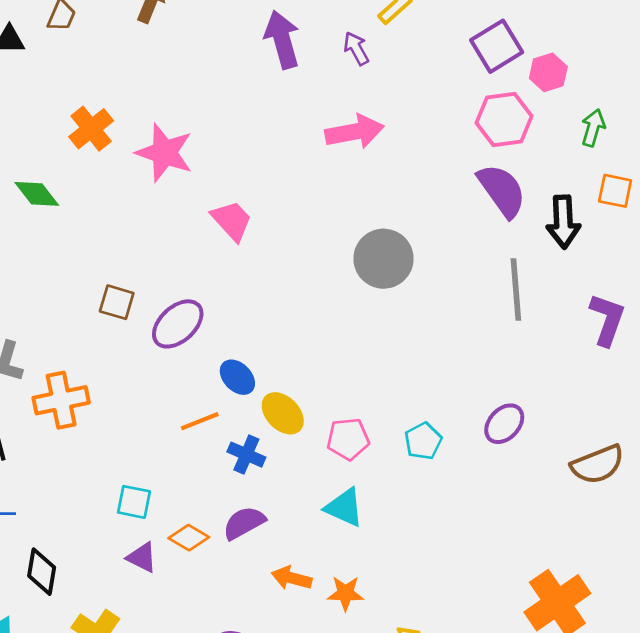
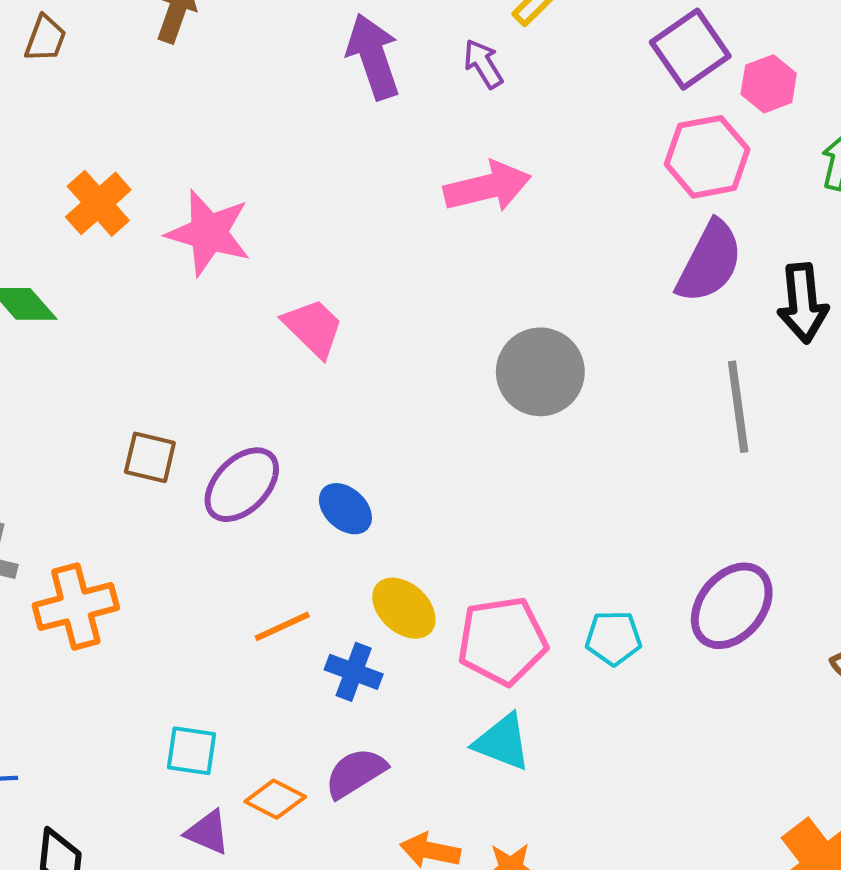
purple semicircle: (502, 191) -> (709, 262), turned 66
blue ellipse: (237, 377) -> (345, 509), moved
purple ellipse: (504, 424) -> (732, 606), size x1.4
pink pentagon: (348, 439) -> (502, 641), size x1.4
cyan pentagon: (423, 441) -> (613, 638), turned 30

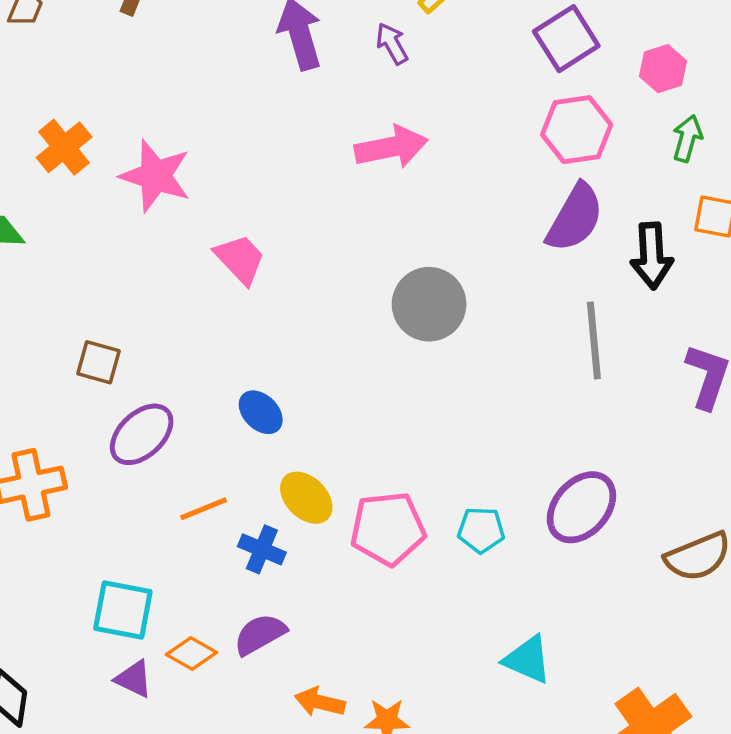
pink hexagon: (769, 84) -> (663, 69), moved
purple ellipse: (242, 485) -> (142, 434), moved
cyan triangle: (502, 742) -> (528, 660), moved
cyan square: (191, 751) -> (123, 610), size x1.4

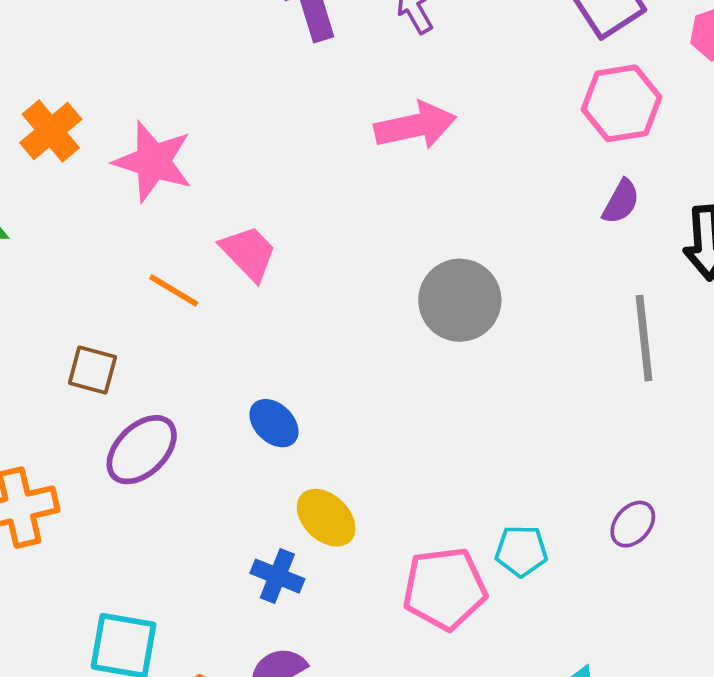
purple semicircle: (575, 218) -> (621, 202), size x0.6
purple ellipse: (581, 507) -> (633, 524), size x0.6
orange line: (204, 509) -> (174, 290), moved, turned 54
pink pentagon: (388, 529) -> (445, 589), moved

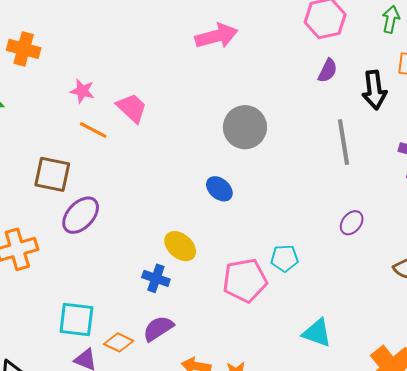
orange cross: (51, 131) -> (24, 49), turned -32
pink star: (153, 161) -> (82, 91), moved, size x0.6
brown square: (92, 370) -> (52, 174), size x1.4
blue ellipse: (274, 423) -> (219, 189), moved
purple ellipse: (633, 524) -> (352, 223), moved

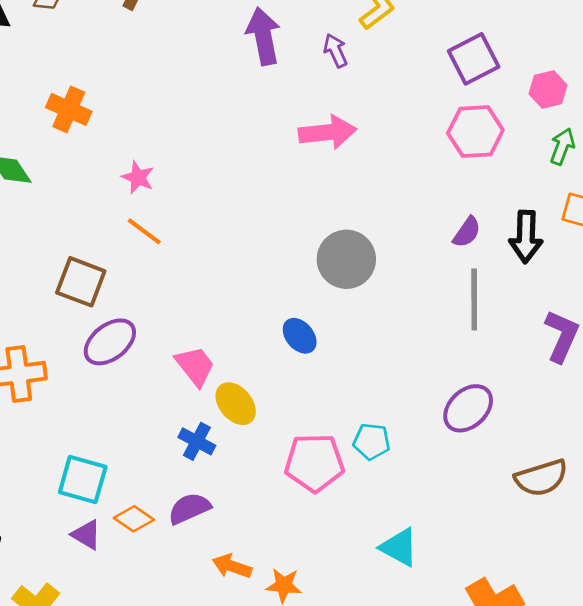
purple semicircle: (328, 71) -> (467, 232), moved
pink trapezoid: (132, 108) -> (195, 366), moved
purple ellipse: (352, 223) -> (468, 408), size x1.5

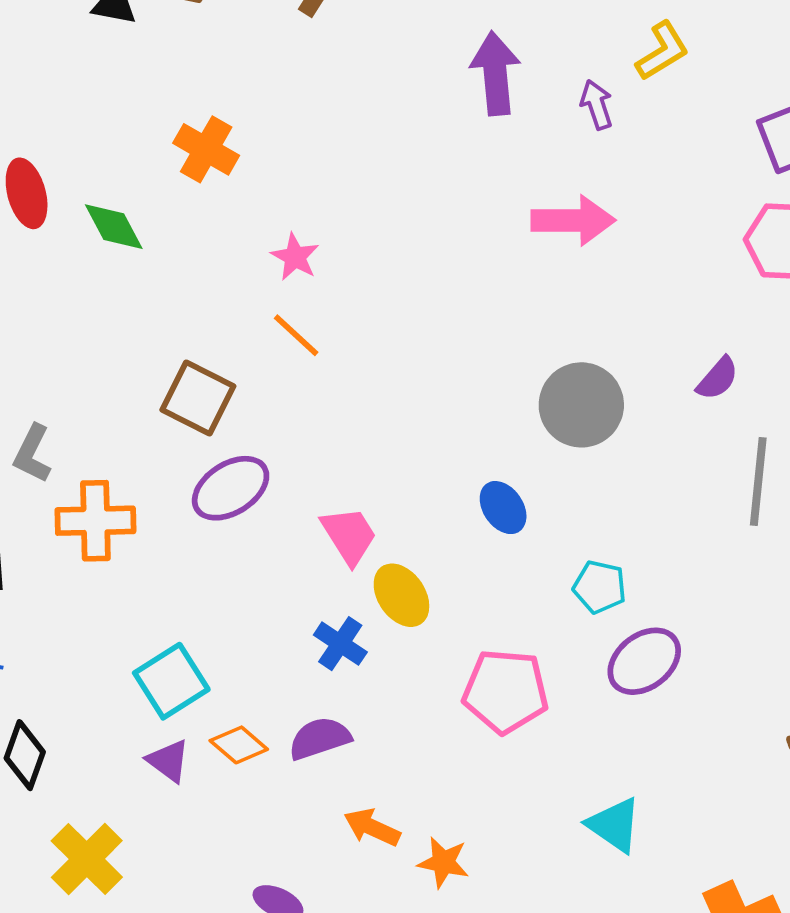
purple semicircle: (467, 232) -> (718, 378), moved
purple ellipse: (468, 408) -> (644, 661), moved
cyan pentagon: (372, 442) -> (600, 587), moved
cyan square: (83, 480) -> (171, 681), turned 36

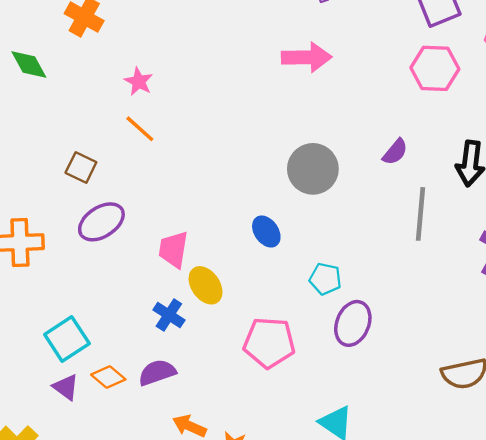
brown square: (198, 398) -> (81, 168), size x0.7
pink trapezoid: (349, 535) -> (173, 250), turned -138
purple ellipse: (644, 661) -> (353, 323), turned -30

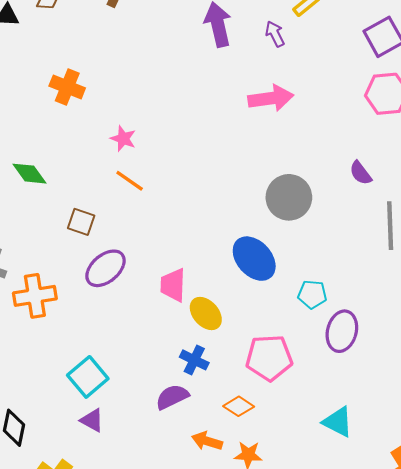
green diamond: (29, 65) -> (29, 174), moved
purple semicircle: (395, 152) -> (361, 173), turned 110
blue ellipse: (266, 232) -> (254, 259), size x1.6
blue cross: (169, 315) -> (194, 360), moved
orange diamond: (108, 377) -> (239, 406), moved

